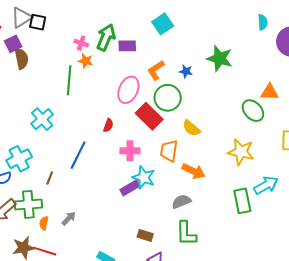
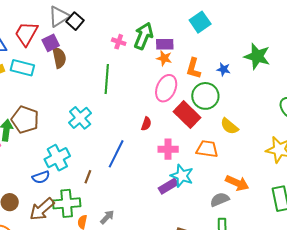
black square: (38, 22) -> (75, 21), turned 30
orange star: (86, 61) -> (164, 58), moved
orange L-shape: (156, 70) -> (194, 68), turned -40
orange trapezoid: (169, 151) -> (207, 149), turned 90
orange arrow: (194, 171) -> (237, 183), moved

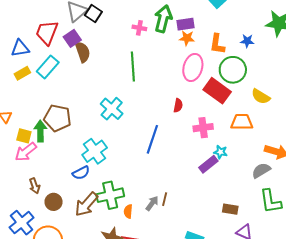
cyan rectangle: (22, 68) -> (48, 67), turned -55
cyan star: (182, 176) -> (220, 152), size x0.6
brown line: (88, 177) -> (165, 199), moved

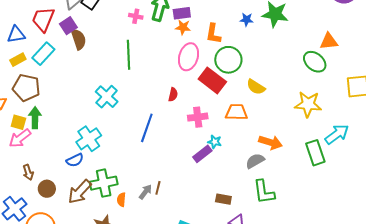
blue star: (247, 41) -> (247, 20), moved
brown pentagon: (57, 118) -> (26, 88), moved

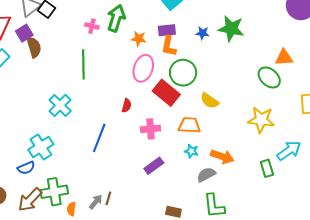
purple rectangle: (182, 13) -> (167, 30), moved
cyan star: (215, 142) -> (191, 151), moved
green rectangle: (315, 153) -> (267, 168), size x0.7

